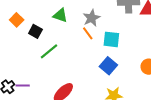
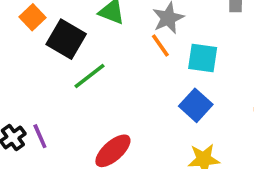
black square: (35, 31) -> (66, 39), size x1.5
purple line: (23, 86) -> (40, 136), turned 64

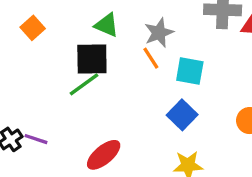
black square: (66, 39) -> (92, 59), moved, turned -33
purple line: (40, 136) -> (36, 139), turned -50

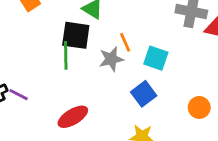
gray star: (159, 33) -> (111, 59), moved
green line: (84, 84) -> (66, 55), turned -64

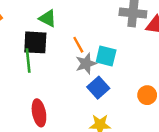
gray star: (111, 59) -> (86, 64), moved
red ellipse: (73, 117) -> (39, 113), turned -65

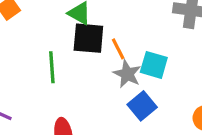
black square: (35, 42) -> (88, 38), moved
gray star: (86, 64) -> (127, 74), turned -30

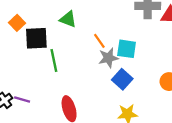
black square: (88, 38) -> (36, 38), moved
gray star: (127, 74) -> (108, 58), turned -30

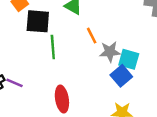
orange line: (99, 41) -> (92, 36), moved
cyan square: (127, 49) -> (129, 59), moved

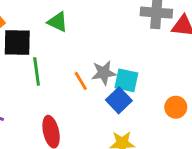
orange line: (92, 36) -> (81, 81), moved

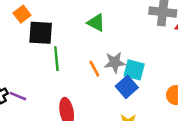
green triangle: (58, 22) -> (96, 23), moved

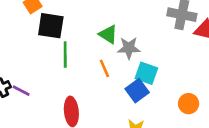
green triangle: (96, 23) -> (108, 34), moved
gray star: (115, 62) -> (129, 48), moved

